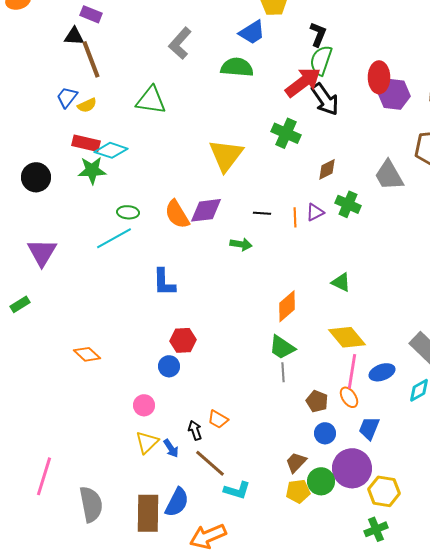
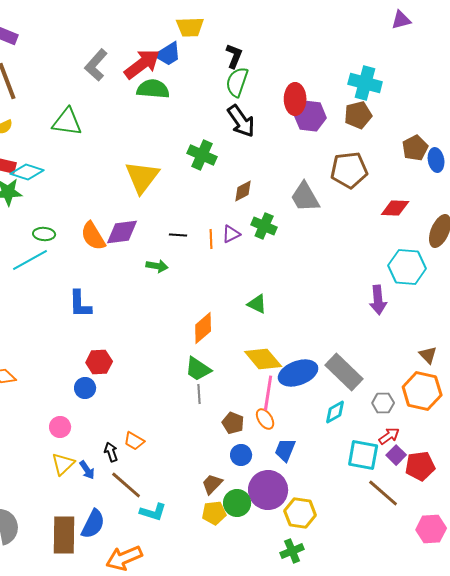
red arrow: (303, 82) -> (142, 64), moved
blue ellipse: (382, 372) -> (298, 373), moved, size x1.5

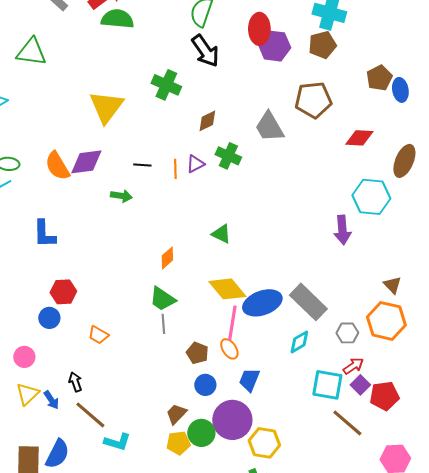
orange diamond: (203, 328) -> (167, 258), size x0.7
orange trapezoid: (134, 441) -> (98, 335), moved

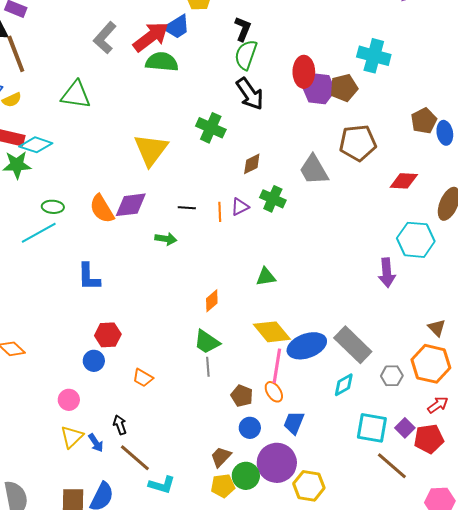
brown pentagon: (322, 45) -> (344, 88), moved
green triangle: (221, 234) -> (266, 277), turned -35
red arrow: (353, 366) -> (438, 405), moved

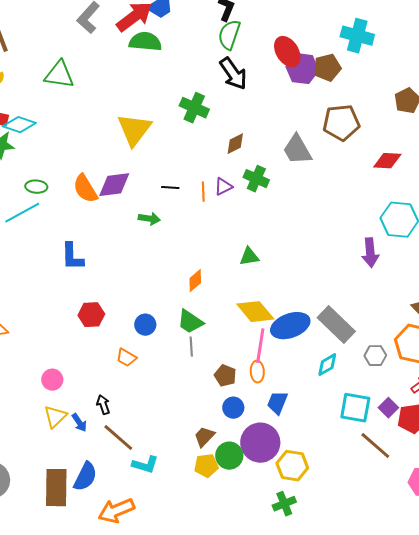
red ellipse: (304, 72) -> (287, 52), turned -32
blue circle: (94, 361) -> (145, 325), moved
orange ellipse: (274, 392) -> (257, 372), turned 30

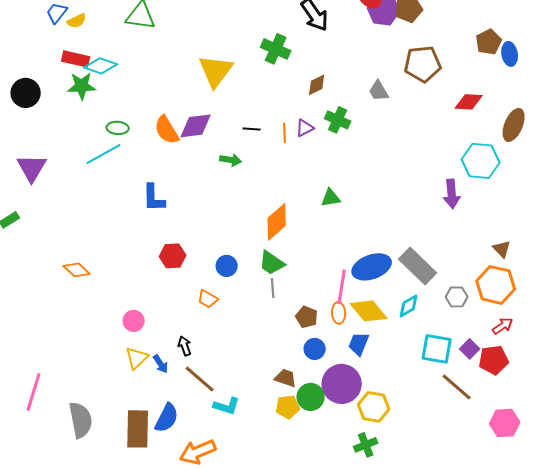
gray trapezoid: (297, 150) -> (379, 91), size x0.7
orange diamond: (195, 281) -> (277, 222), size x1.6
yellow diamond: (255, 312) -> (369, 311), moved
brown trapezoid: (204, 437) -> (286, 378), turned 65

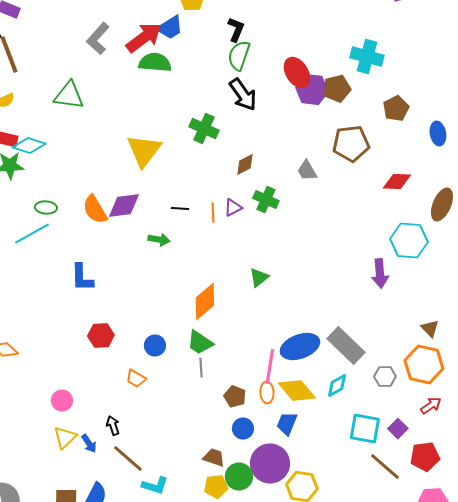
brown pentagon: (489, 42) -> (396, 108), moved
green triangle: (331, 198) -> (259, 278), turned -30
red pentagon: (494, 360) -> (425, 456), moved

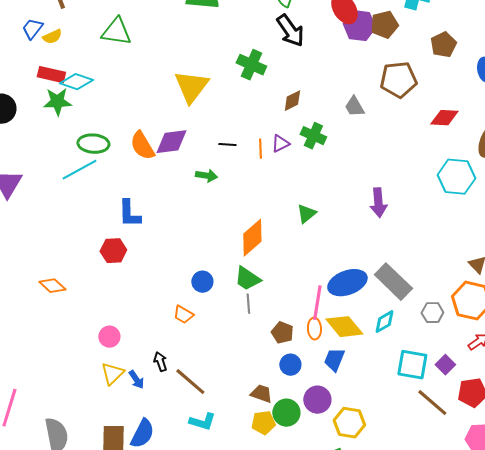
green ellipse: (46, 208) -> (93, 144), size x1.4
purple arrow: (380, 274) -> (378, 203), moved
red hexagon: (101, 336) -> (113, 251), moved
brown line: (128, 458) -> (190, 382), moved
purple circle: (270, 464) -> (317, 400), size x0.7

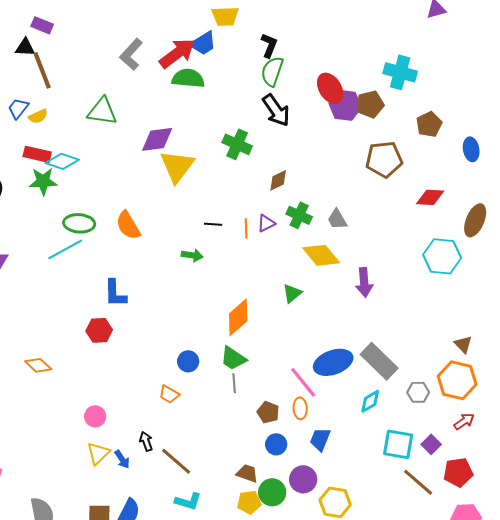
gray trapezoid: (354, 107) -> (337, 219), moved
purple diamond: (171, 142) -> (157, 139), moved
pink line: (317, 303) -> (303, 382), turned -48
yellow diamond: (344, 327) -> (321, 255), moved

